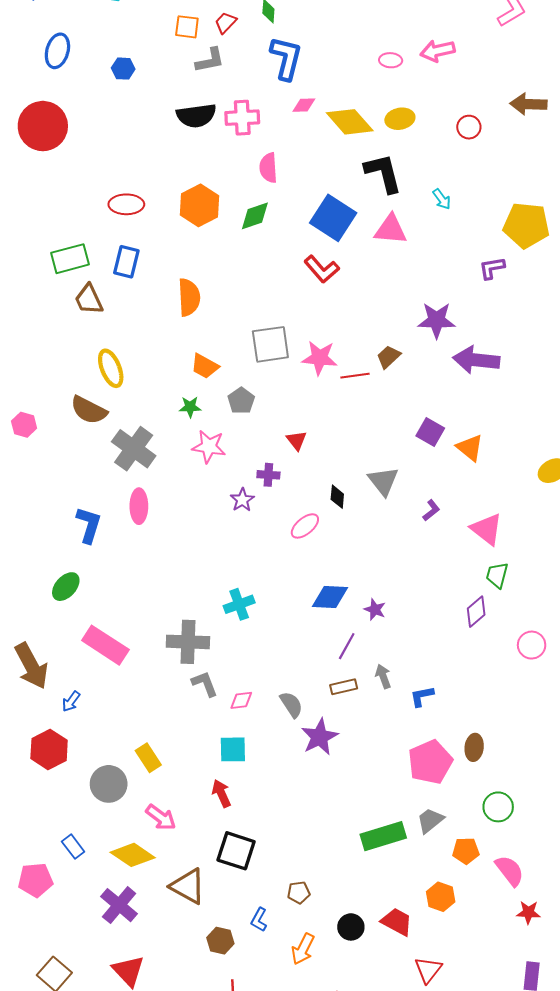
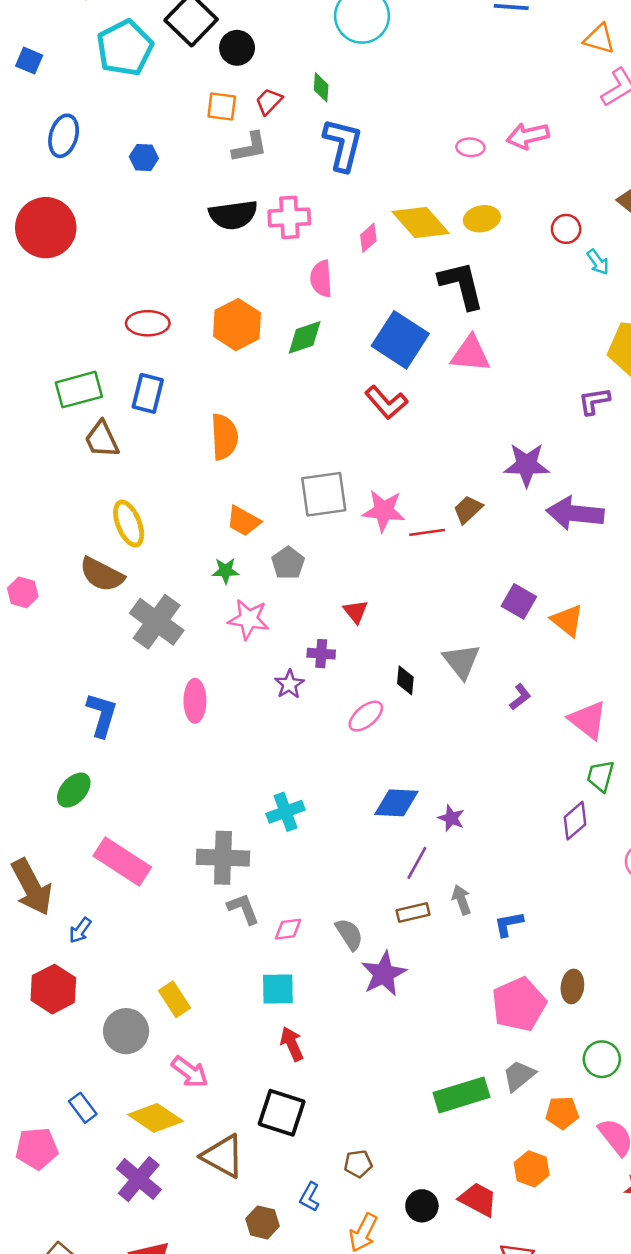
pink diamond: (304, 105) -> (368, 238), moved, turned -40
cyan arrow: (442, 199) -> (598, 262), moved
pink ellipse: (139, 506) -> (195, 701), moved
red arrow: (221, 793) -> (292, 1044), moved

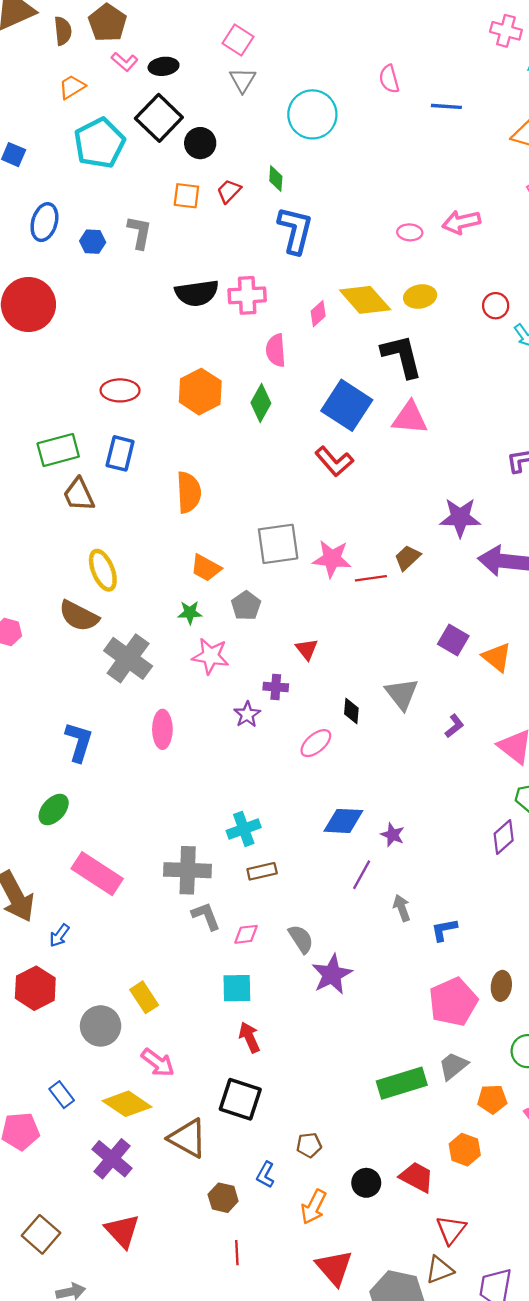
gray L-shape: (250, 147) -> (140, 232), moved, turned -68
blue hexagon: (144, 157) -> (93, 242), moved
green diamond: (305, 337) -> (261, 403), turned -42
brown rectangle: (413, 913) -> (262, 871), moved

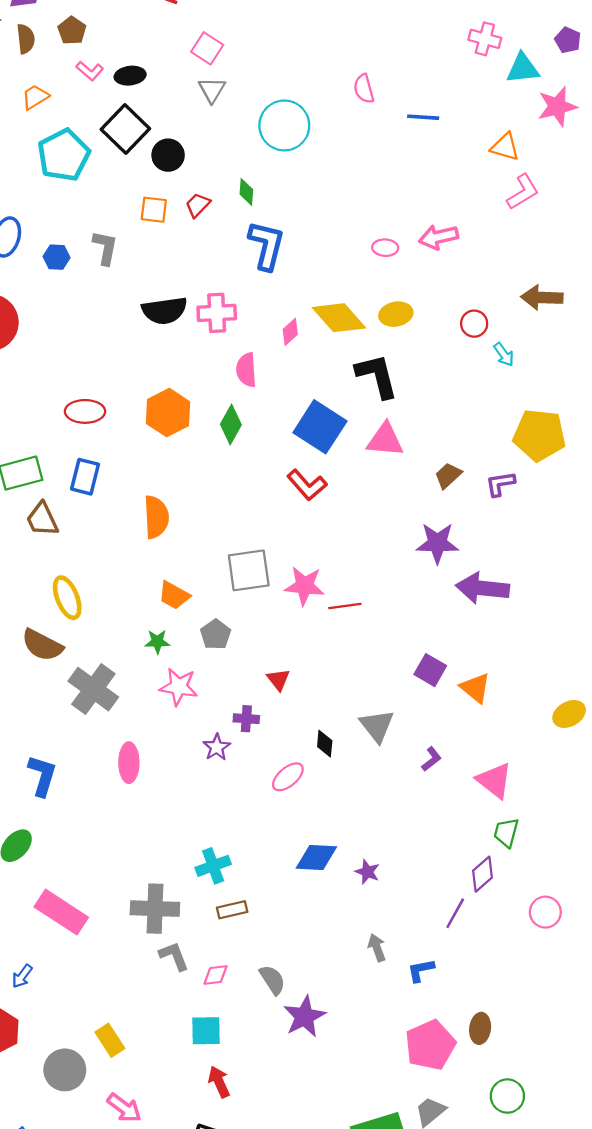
brown pentagon: (107, 23) -> (72, 31), size x0.7
brown trapezoid: (407, 558) -> (448, 475), moved
purple line: (362, 875) -> (455, 913), moved

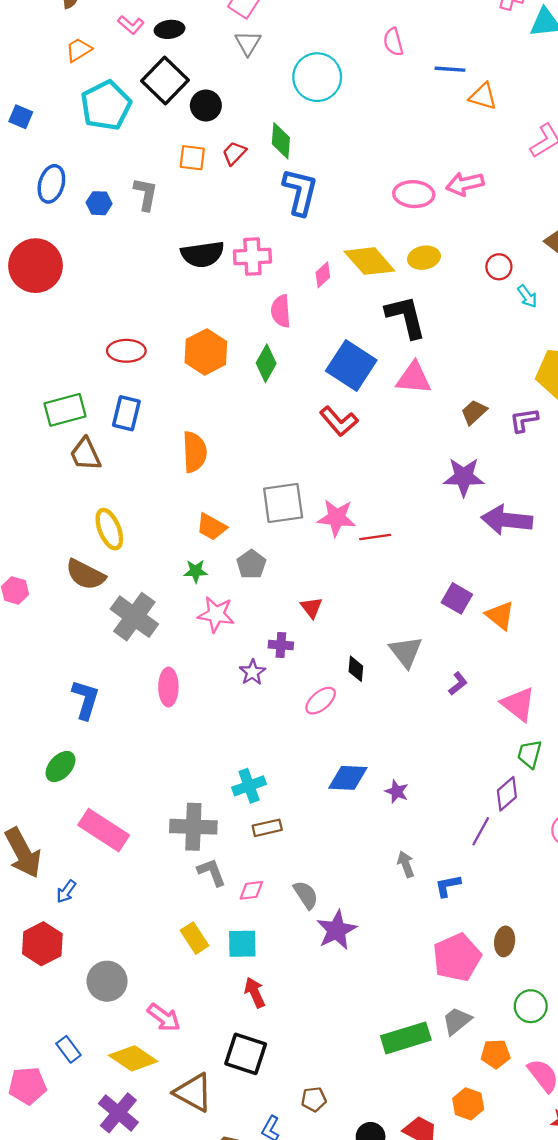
orange triangle: (505, 147) -> (483, 96), moved
green diamond: (246, 192) -> (281, 141), size x1.4
pink ellipse: (385, 248) -> (414, 194), size x1.6
yellow rectangle: (110, 1040) -> (195, 938), moved

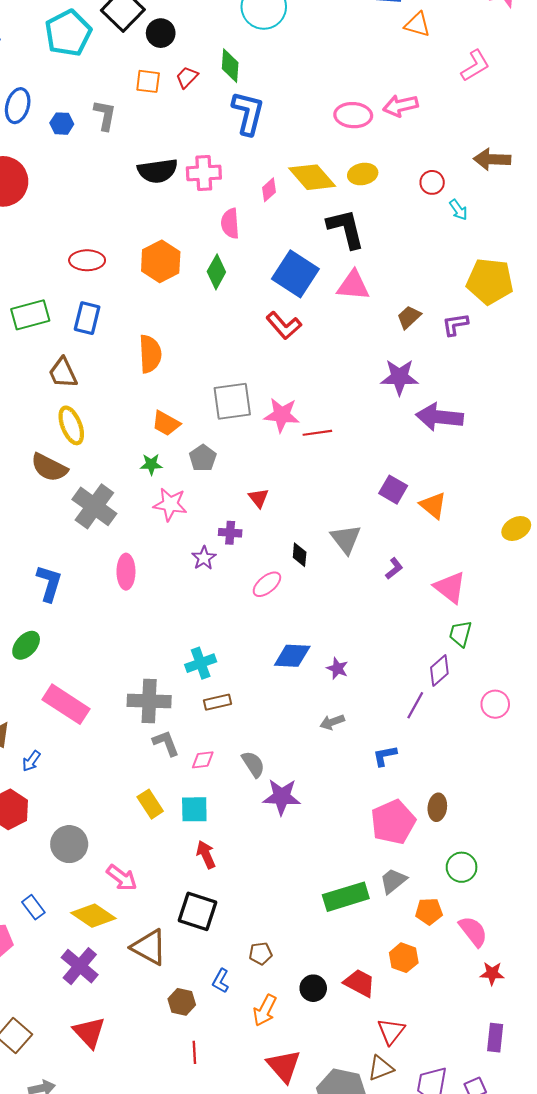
brown trapezoid: (85, 454) -> (63, 373), moved
gray arrow: (406, 864) -> (332, 722), moved, turned -90
purple star: (336, 930) -> (282, 797), turned 30

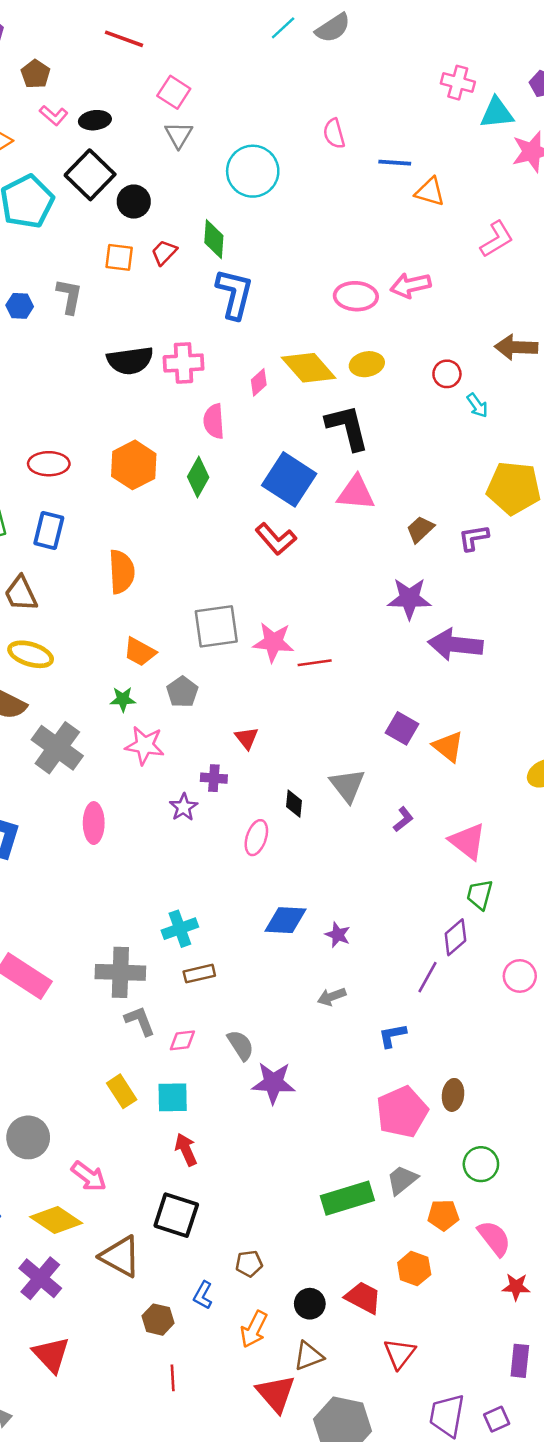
yellow ellipse: (71, 425) -> (31, 654), turned -51
pink ellipse: (267, 584) -> (256, 838), turned -32
brown triangle: (381, 1068) -> (309, 1356), moved

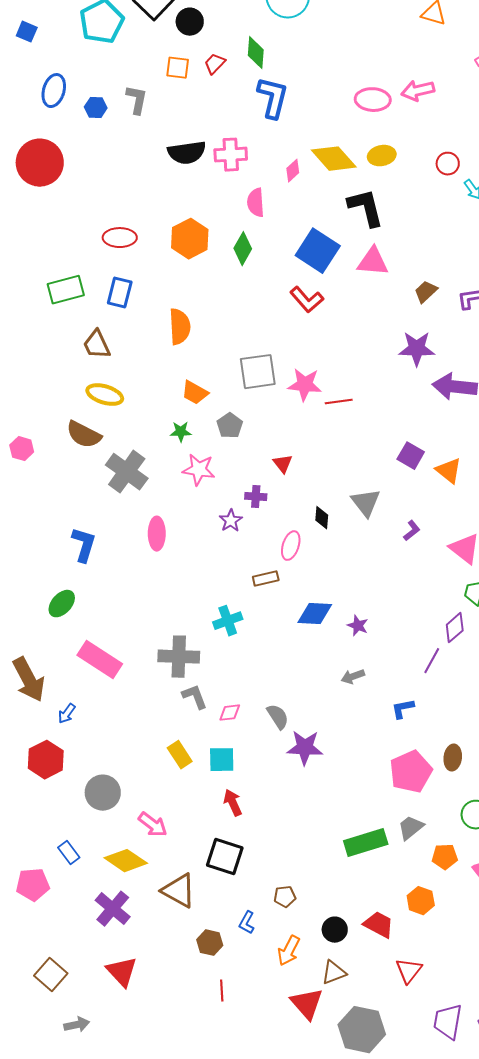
brown rectangle: (199, 974) -> (266, 579), moved

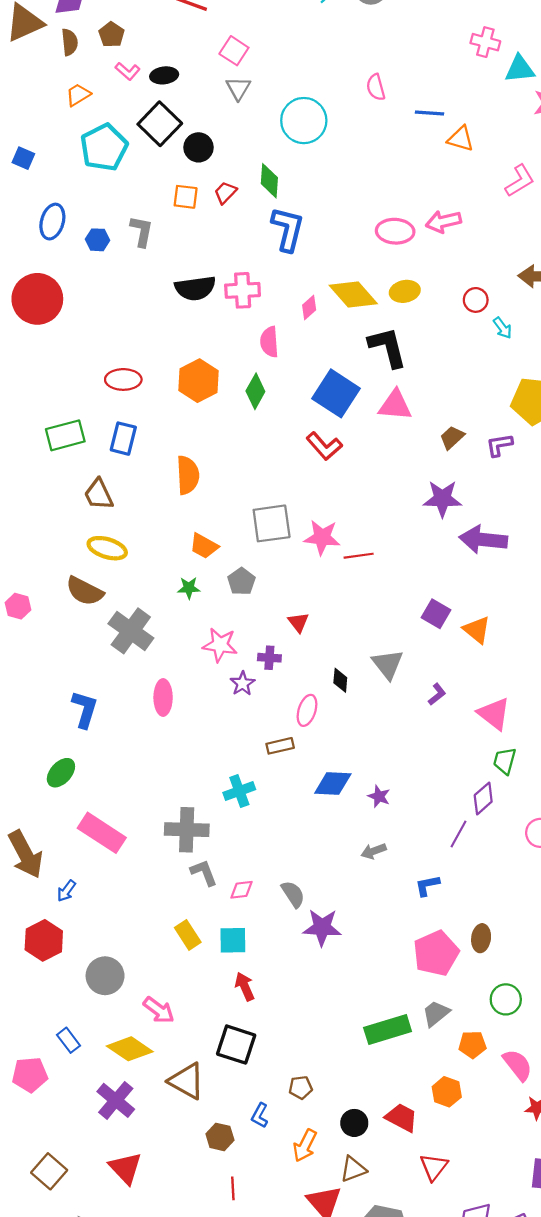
pink star: (199, 470) -> (220, 645), moved

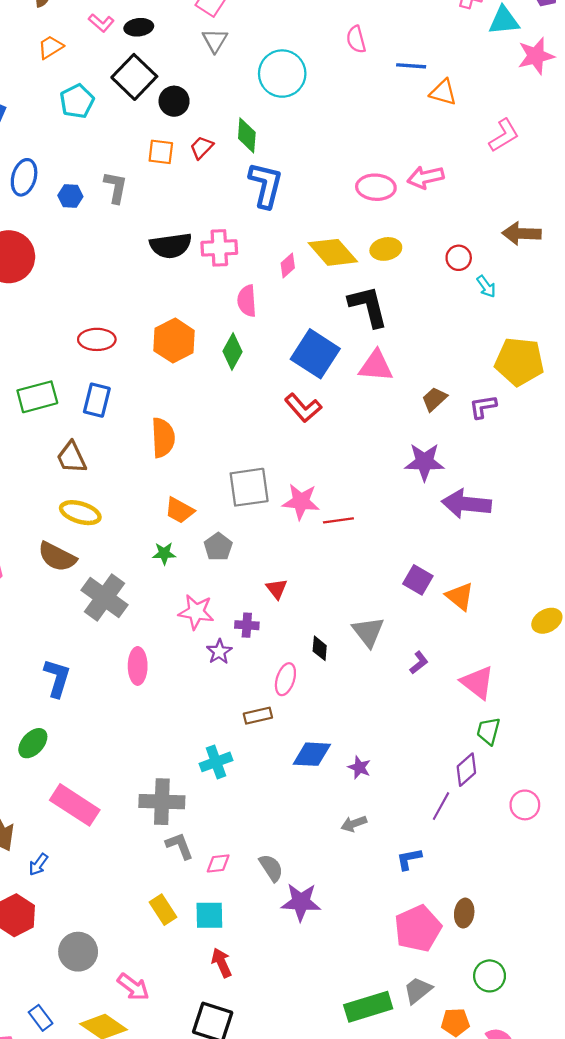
cyan pentagon: (104, 147) -> (77, 101), size x0.7

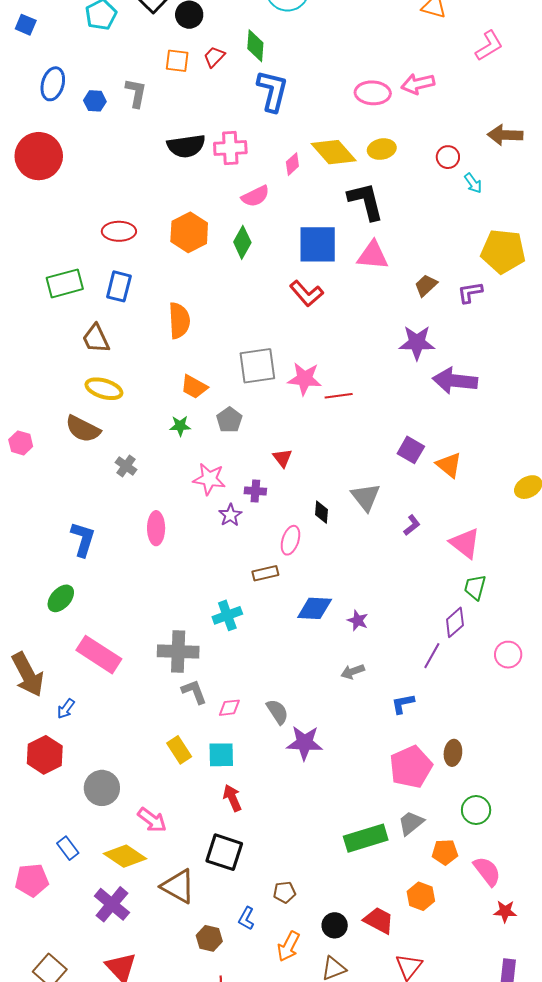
pink semicircle: (247, 301) -> (255, 196), turned -112
blue square: (315, 354) -> (318, 244), turned -33
gray cross: (105, 598) -> (126, 466), size x0.5

